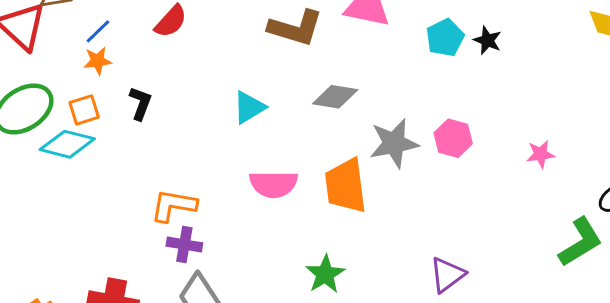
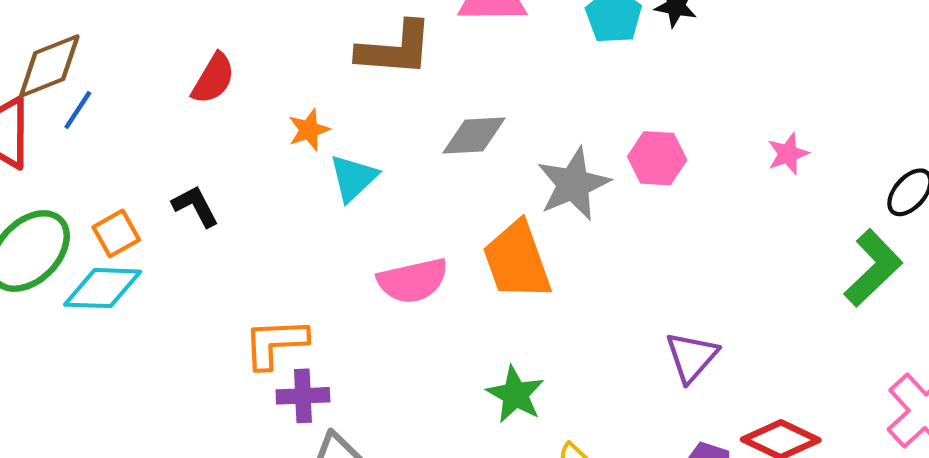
blue line: (98, 31) -> (78, 110), moved
orange star: (98, 61) -> (309, 130), moved
black L-shape: (140, 103) -> (195, 206), turned -36

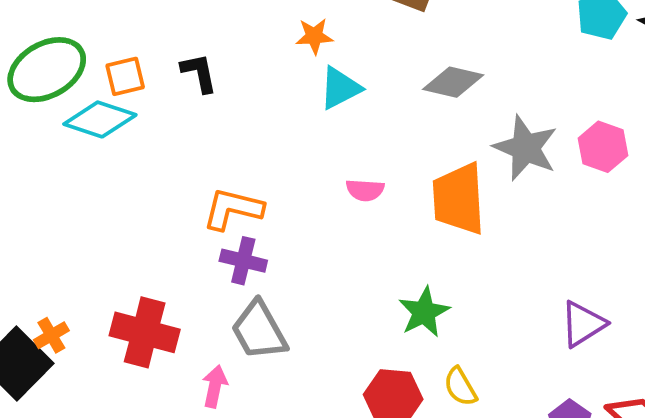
gray star: (573, 184) -> (525, 148), turned 30
pink semicircle: (413, 281) -> (365, 190), size x0.6

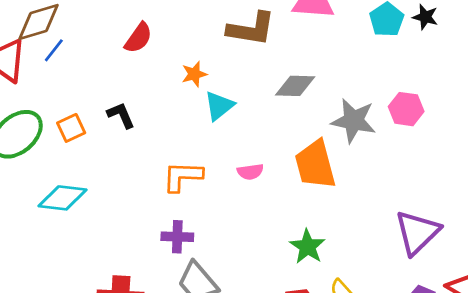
cyan diamond: (100, 119) -> (63, 198), moved
orange L-shape: (233, 209) -> (183, 176), moved
purple triangle: (583, 324) -> (417, 232), size x1.4

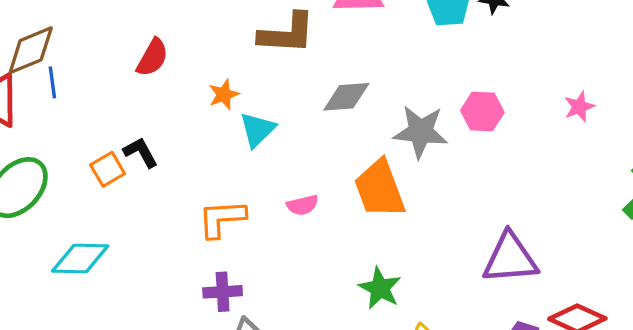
blue line: (54, 50) -> (52, 82), turned -40
orange square: (71, 128) -> (108, 169), moved
purple triangle: (417, 232) -> (510, 258), turned 45

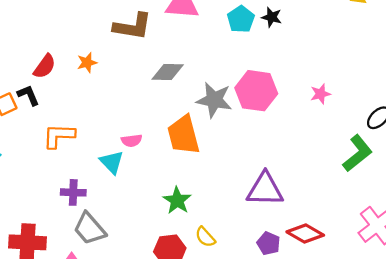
red semicircle: (152, 58) -> (45, 66), moved
pink hexagon: (482, 111) -> (256, 91), size x1.5
cyan triangle: (257, 130) -> (112, 162), moved, turned -35
orange L-shape: (222, 219) -> (59, 136), moved

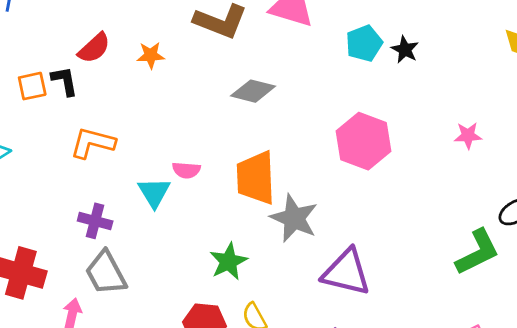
pink star: (320, 94) -> (468, 135), moved
gray star: (214, 100) -> (294, 218), moved

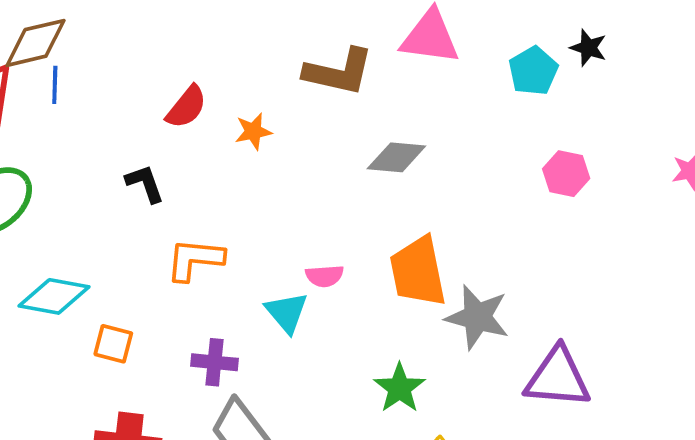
red semicircle: (94, 48) -> (186, 107), moved
black star: (405, 50) -> (588, 48), moved
orange square: (32, 86) -> (113, 344), moved, turned 36
pink hexagon: (363, 141) -> (566, 174), moved, size x0.6

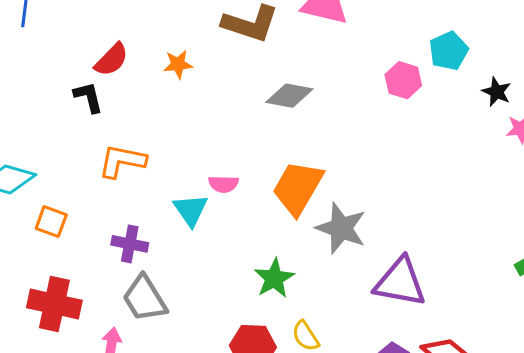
black star: (588, 48) -> (497, 92), moved
cyan pentagon: (533, 71) -> (449, 51), moved
red semicircle: (186, 107) -> (112, 60), moved
pink hexagon: (566, 174) -> (403, 80), moved
orange trapezoid: (418, 272) -> (298, 188), turned 36

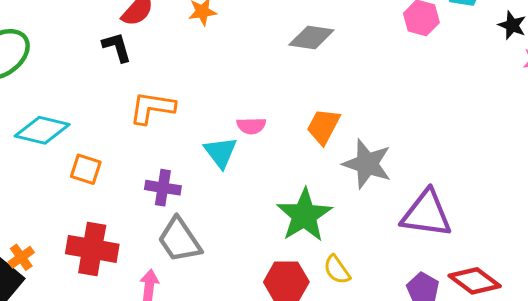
orange trapezoid: (298, 188) -> (323, 126), size x0.7
green star: (274, 278) -> (304, 215), size x1.4

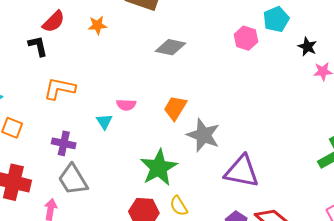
cyan triangle: (221, 152) -> (104, 122), size x0.7

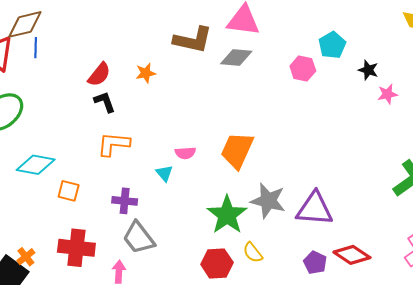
black L-shape: (38, 46) -> (105, 102), moved
gray diamond: (171, 47) -> (236, 57), moved
orange trapezoid: (175, 108) -> (237, 150), size x1.4
gray star: (203, 135) -> (268, 201), moved

